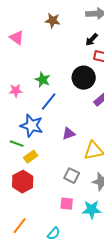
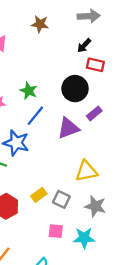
purple triangle: (69, 134) -> (68, 128), moved, size x1.5
yellow rectangle: (31, 157) -> (39, 195), moved

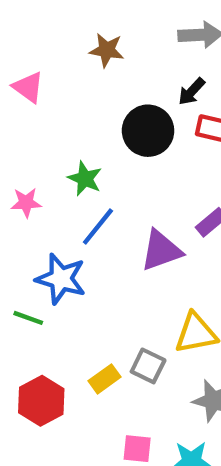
black circle: (75, 89) -> (148, 131), moved
gray square: (61, 199) -> (148, 366), moved

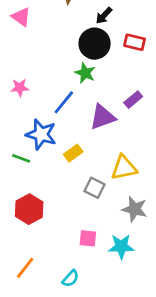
black arrow: (192, 91) -> (104, 16), moved
green star: (85, 179) -> (85, 73), moved
yellow rectangle: (104, 379) -> (73, 153), moved

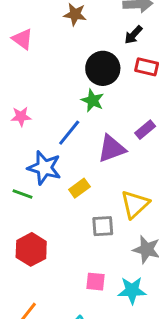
black arrow: (104, 16) -> (133, 35), moved
yellow triangle: (124, 168) -> (135, 204), turned -32
gray square: (95, 188) -> (103, 226), turned -30

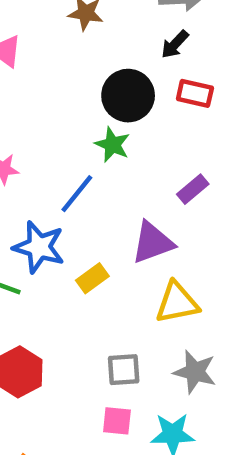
purple triangle: (112, 149) -> (153, 243), moved
yellow triangle: (135, 204) -> (177, 303), turned 32
gray square: (103, 226) -> (124, 370), moved

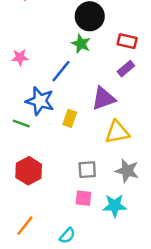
red rectangle: (195, 93) -> (127, 41), moved
yellow rectangle: (92, 278) -> (70, 118), turned -35

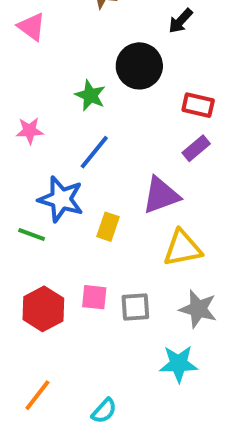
green star: (81, 44) -> (90, 95), moved
pink square: (83, 198) -> (94, 297), moved

